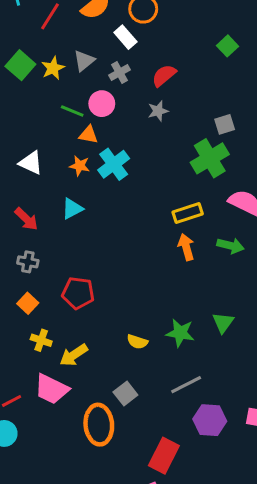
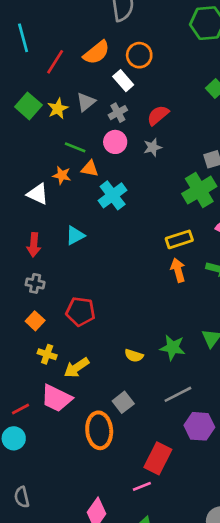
pink circle: (102, 104) -> (115, 142), moved
orange star: (80, 166) -> (62, 175), moved
red arrow: (26, 219) -> (34, 245), turned 50

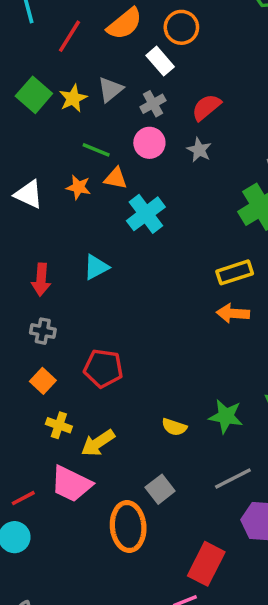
gray star: (153, 147) -> (199, 150), turned -30
white triangle: (38, 194) -> (29, 194), moved
orange arrow: (178, 270) -> (233, 313), turned -70

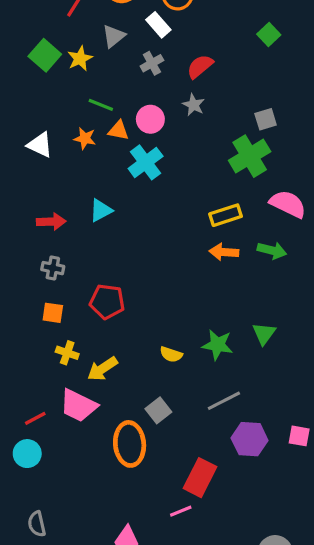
gray triangle: (110, 89) -> (114, 36), moved
pink circle: (149, 143) -> (150, 119), moved
red arrow: (41, 280) -> (51, 222), turned -96
orange square: (43, 381) -> (53, 313), turned -35

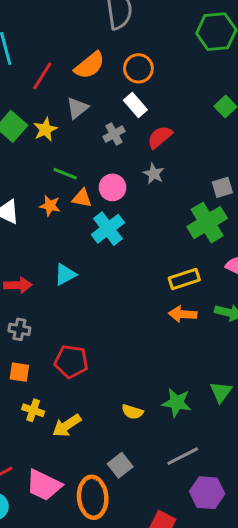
white rectangle: (158, 25) -> (135, 105), moved
pink trapezoid: (78, 406) -> (44, 485), moved

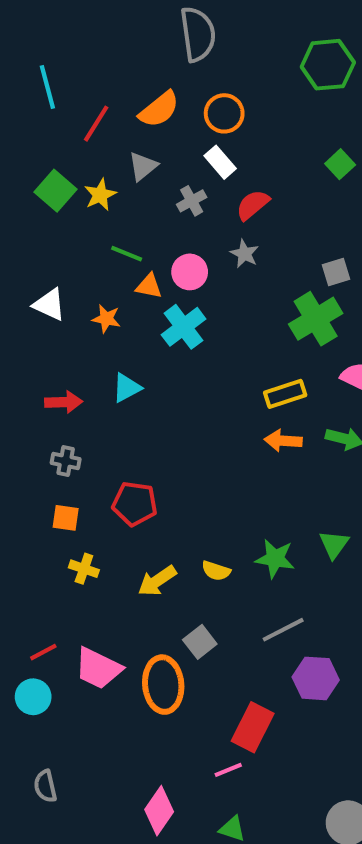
orange star: (50, 206) -> (106, 319), moved
yellow arrow: (67, 426) -> (157, 581), moved

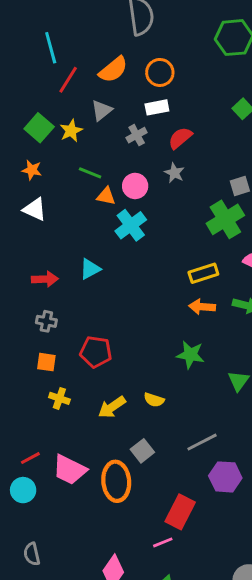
cyan line: (47, 87) -> (51, 48), moved
white rectangle: (220, 162) -> (157, 107), turned -60
orange star: (106, 319) -> (32, 170), moved
green star: (275, 559) -> (190, 355), moved

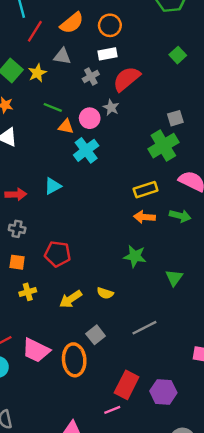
gray triangle: (102, 110) -> (62, 56), turned 48
red semicircle: (180, 138) -> (127, 79), size x1.4
gray star: (174, 173) -> (111, 107), moved
yellow cross: (59, 398) -> (28, 292), turned -35
purple hexagon: (225, 477) -> (163, 392), moved

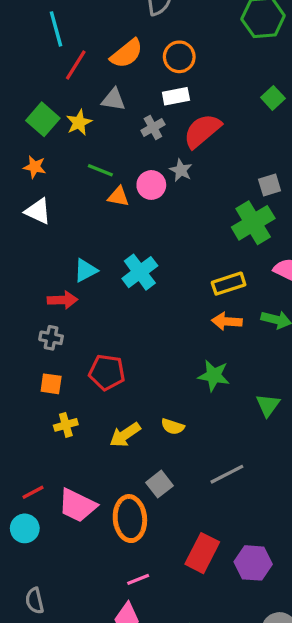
cyan cross: (86, 150) -> (140, 272), moved
cyan triangle: (53, 186) -> (86, 270), moved
red arrow: (16, 194) -> (63, 300), moved
pink line: (112, 410) -> (138, 579), moved

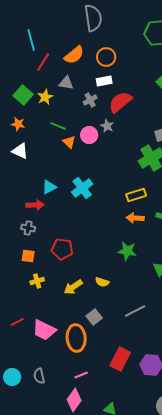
orange triangle: (118, 196) -> (69, 142), turned 32
cyan circle: (25, 528) -> (12, 377), moved
gray semicircle: (35, 601) -> (39, 376), moved

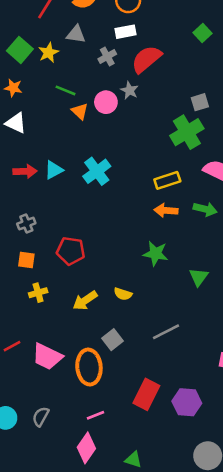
red arrow: (35, 205) -> (25, 171), moved
gray cross: (28, 228) -> (26, 223), turned -32
gray semicircle: (39, 376) -> (41, 417), turned 42

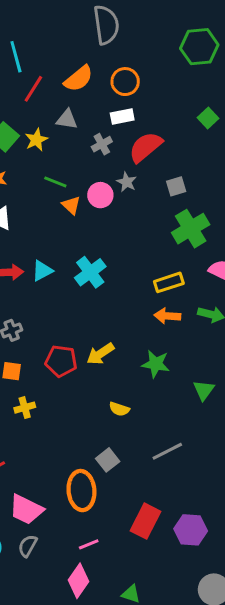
gray square: (200, 102) -> (176, 186), moved
yellow arrow: (85, 300) -> (100, 354), moved
pink trapezoid: (47, 357) -> (26, 509), moved

